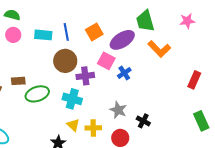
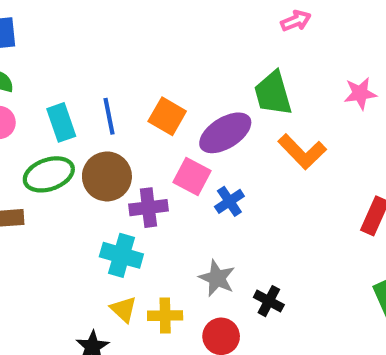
orange square: (94, 32) -> (167, 116), turned -30
cyan rectangle: (43, 35) -> (61, 122), turned 66
green ellipse: (37, 94) -> (49, 174), moved

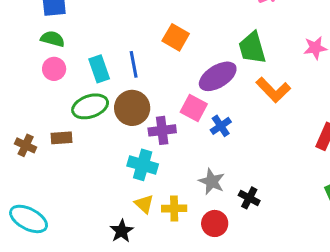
orange square: (167, 116) -> (176, 37), moved

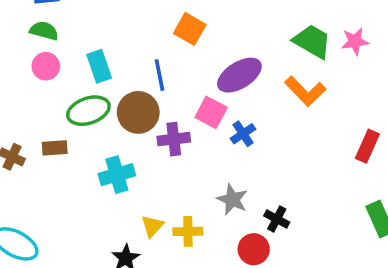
green trapezoid: (252, 48) -> (312, 41), moved, turned 136
blue line: (134, 64) -> (160, 75), moved
cyan cross: (143, 165) -> (117, 175), moved, turned -32
yellow triangle: (144, 204) -> (152, 226), turned 30
red circle: (215, 223) -> (254, 249), moved

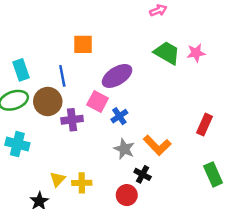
orange square: (190, 29) -> (83, 44), turned -30
orange L-shape: (305, 91) -> (157, 145), moved
cyan cross: (117, 175) -> (17, 144), moved, turned 30
gray star: (232, 199) -> (124, 149), moved

